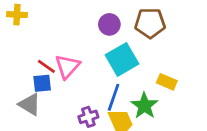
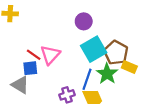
brown pentagon: (150, 23) -> (116, 53), moved, turned 30
green star: (144, 106) -> (107, 74), moved

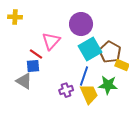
purple circle: (84, 21) -> (81, 24), size x1.5
pink triangle: (50, 55) -> (51, 41), moved
green star: (107, 74) -> (108, 85), moved, turned -30

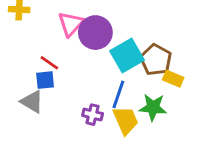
purple circle: (81, 24) -> (95, 33), moved
pink triangle: (51, 41) -> (71, 24), moved
purple cross: (66, 90) -> (93, 115), turned 32

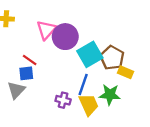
gray triangle: (32, 102) -> (16, 90), turned 42

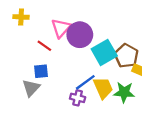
red line: (30, 60) -> (44, 46), moved
blue line: (83, 85) -> (85, 82), moved, turned 35
yellow trapezoid: (89, 105) -> (103, 88), moved

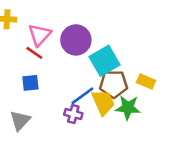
pink triangle: (61, 28) -> (40, 35), moved
brown pentagon: (126, 56) -> (114, 84), moved, turned -30
gray triangle: (31, 88) -> (20, 121), moved

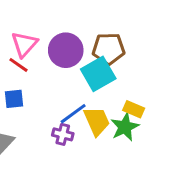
yellow rectangle: (146, 82) -> (134, 109), moved
brown pentagon: (114, 84) -> (109, 49), moved
green star: (128, 108) -> (125, 127), turned -30

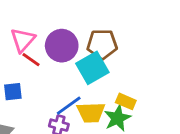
red line: (18, 65) -> (31, 60), moved
yellow trapezoid: (97, 121) -> (91, 113), turned 112

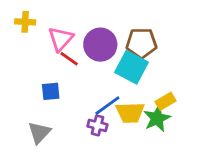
cyan square: (92, 68) -> (131, 67), turned -32
yellow rectangle: (126, 101) -> (166, 101), turned -54

